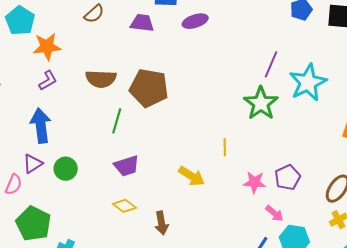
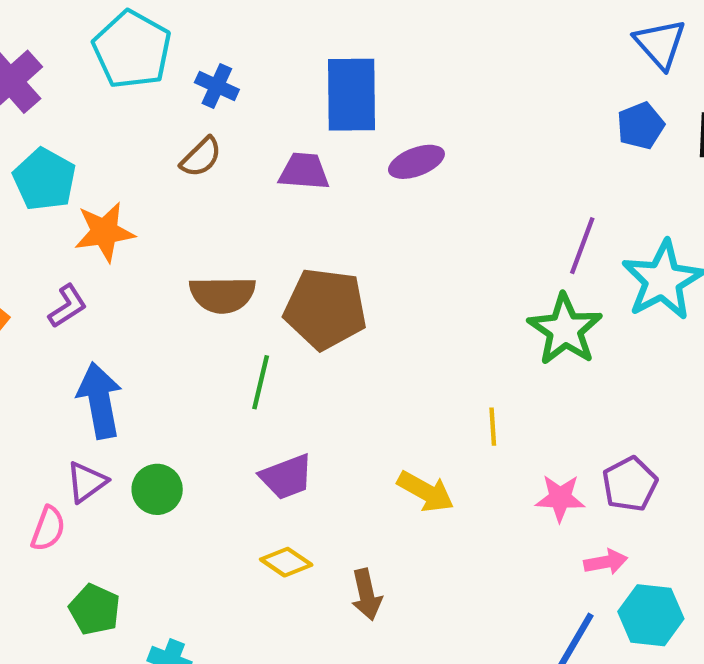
purple L-shape: (48, 81) -> (67, 306), moved
pink arrow: (274, 213) -> (606, 562), turned -48
green pentagon: (33, 224) -> (95, 609), size x0.7

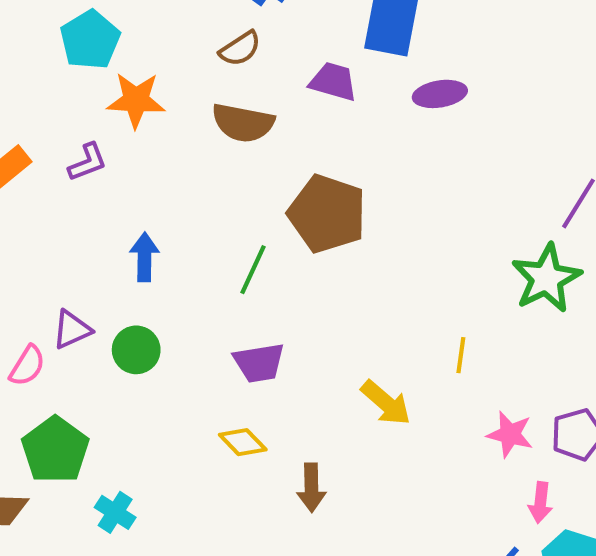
brown semicircle: (222, 295) -> (243, 123), moved
blue arrow: (100, 400) -> (144, 257), moved, size x0.7
pink arrow: (606, 562) -> (540, 502), turned 96
green pentagon: (95, 609) -> (55, 450), size x1.4

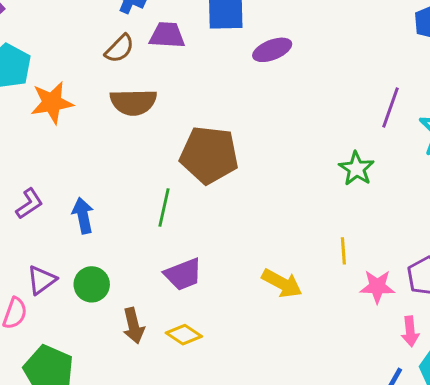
purple trapezoid: (333, 82) -> (167, 35), moved
purple L-shape: (87, 162) -> (29, 204), moved
green star: (546, 278) -> (356, 169), moved, size x0.7
yellow line: (461, 355) -> (343, 251), moved
brown arrow: (311, 488) -> (133, 326), moved

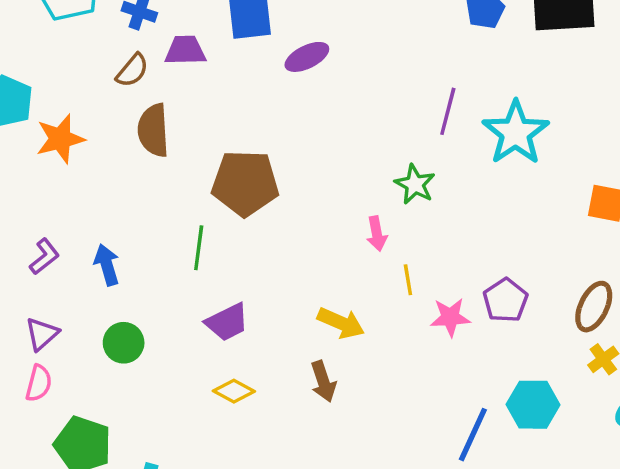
brown semicircle: (133, 102) -> (153, 130), turned 93
purple triangle: (42, 280) -> (42, 334), moved
brown arrow: (133, 326) -> (323, 381), moved
pink arrow: (410, 331) -> (377, 234), moved

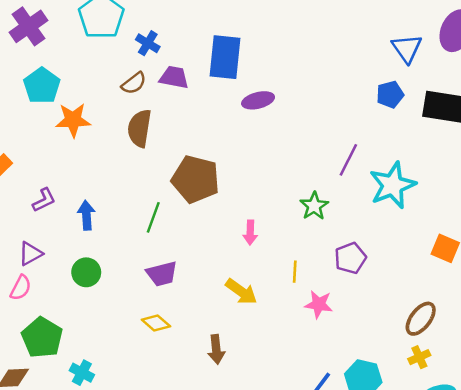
pink arrow: (377, 234) -> (250, 233), moved
purple pentagon: (505, 300) -> (350, 258), moved
brown arrow: (323, 381) -> (216, 349), moved

